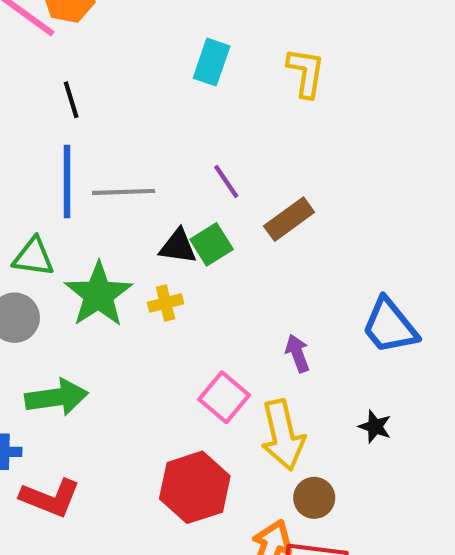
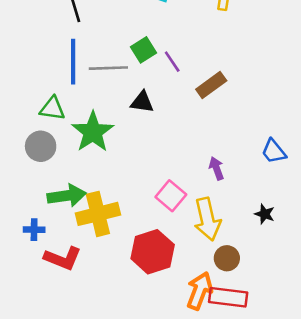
green square: (212, 244) -> (143, 50), moved
yellow cross: (165, 303) -> (98, 214), moved, size x2.0
blue trapezoid: (390, 326) -> (274, 151), size x0.7

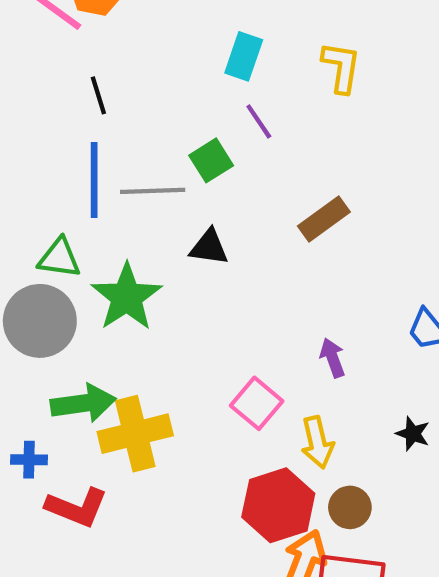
purple line: (172, 62) -> (259, 121), moved
gray circle: (41, 146) -> (40, 321), size x1.4
yellow arrow: (207, 219) -> (317, 442), size x0.7
red hexagon: (153, 252) -> (278, 505), moved

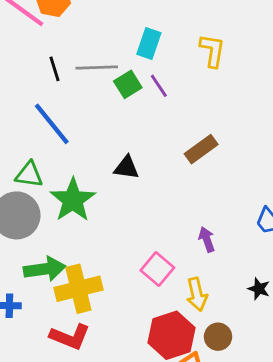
green square: (211, 160) -> (128, 84), moved
blue line: (94, 180) -> (52, 124), turned -39
gray line: (153, 191) -> (97, 67), moved
red L-shape: (77, 507) -> (70, 337), moved

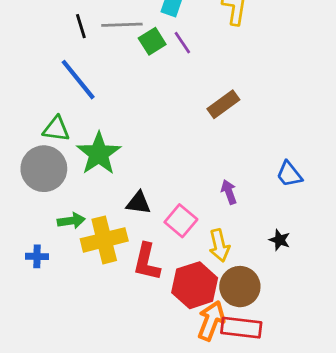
black triangle: (126, 168) -> (138, 203), moved
green arrow: (45, 269) -> (71, 221), size x0.7
red L-shape: (70, 337) -> (147, 262), moved, turned 81
brown circle: (218, 337) -> (240, 287), size x1.5

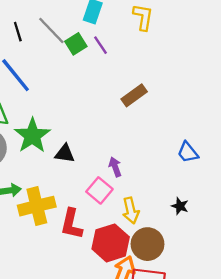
gray line: (122, 25) -> (51, 31), turned 48
purple arrow: (229, 192) -> (115, 167), moved
black triangle: (138, 203) -> (65, 153), moved

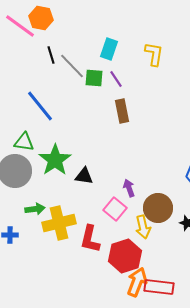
black line: (18, 32) -> (51, 55), moved
green square: (76, 44) -> (94, 78), turned 36
brown rectangle: (134, 95) -> (122, 111), moved, turned -65
brown circle: (148, 244) -> (158, 208), moved

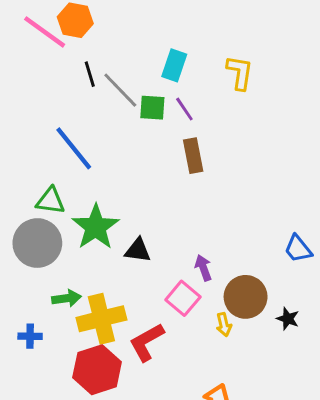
yellow arrow: (143, 227) -> (224, 325), size x0.7
red L-shape: (90, 239) -> (147, 342), turned 48
red hexagon: (125, 256) -> (97, 370), moved

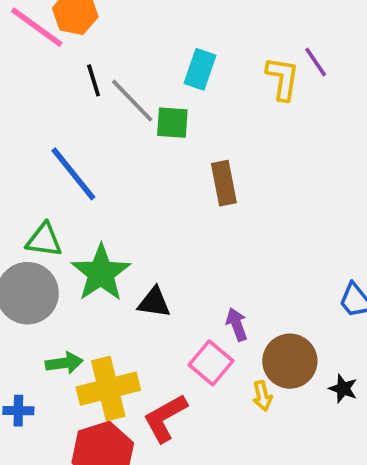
purple line: (184, 109) -> (316, 62), moved

